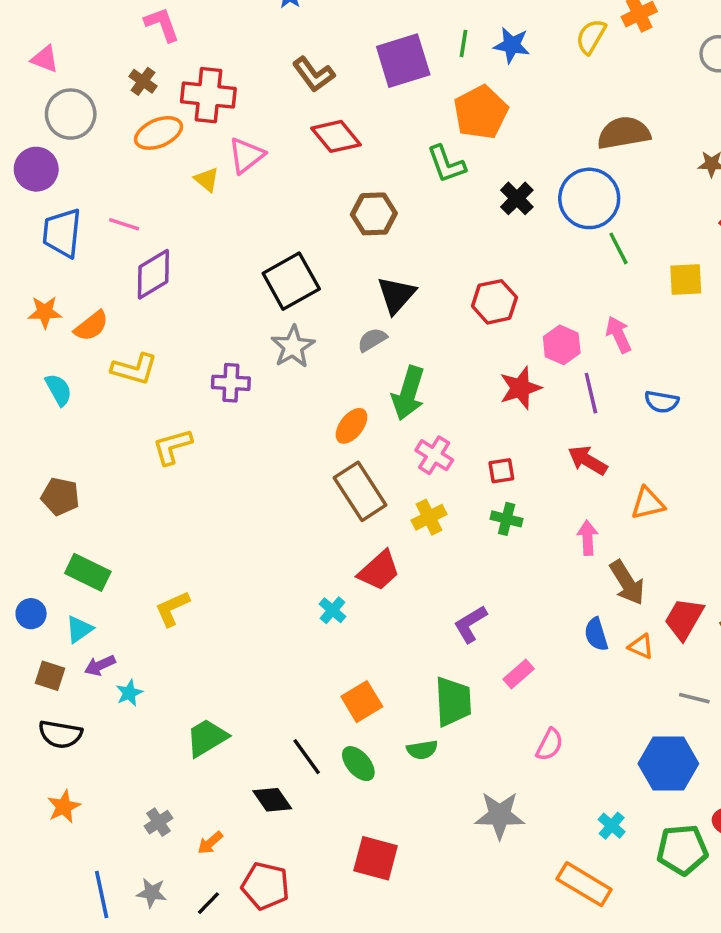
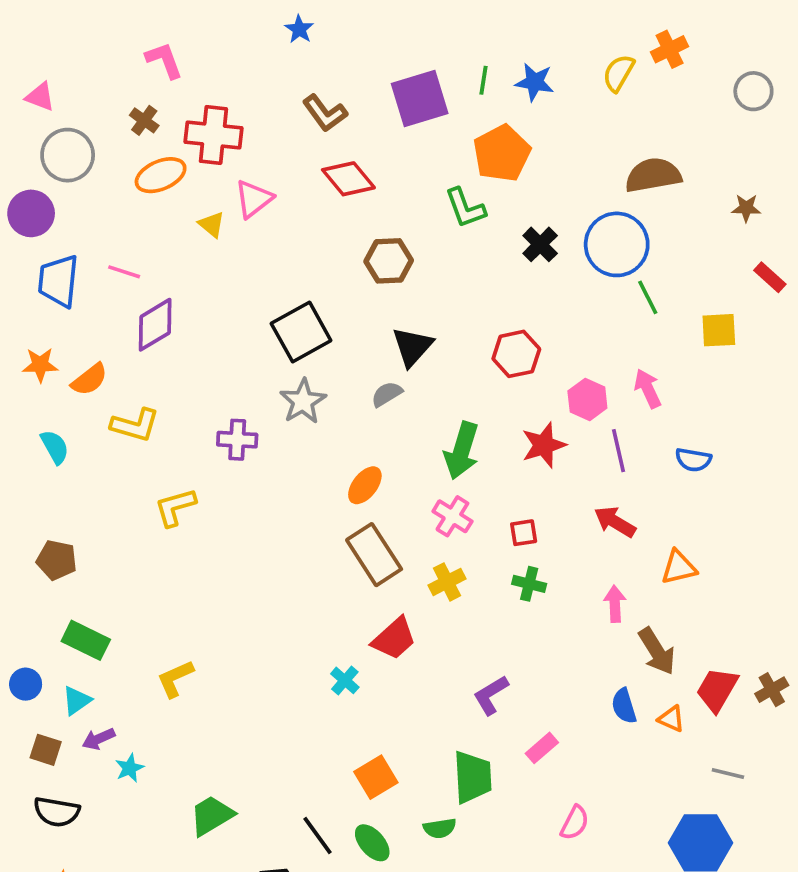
green arrow: (408, 393) -> (462, 451), moved

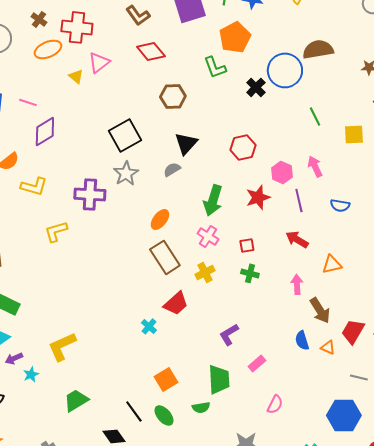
blue circle: (617, 244) -> (285, 70), moved
purple cross: (237, 440) -> (90, 194), size x1.4
yellow L-shape: (175, 679) -> (62, 346), moved, size x1.4

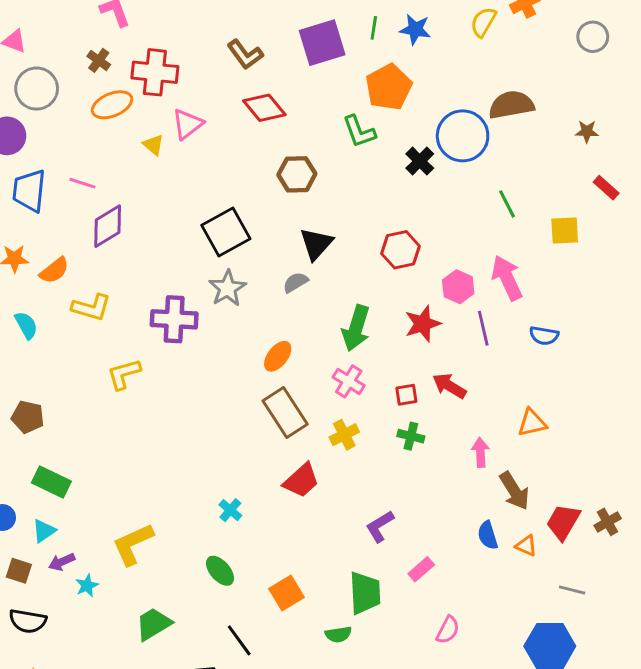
pink arrow: (315, 166) -> (507, 278), size x1.4
red arrow: (297, 239) -> (449, 386), moved
cyan cross: (149, 326) -> (230, 510), moved
green ellipse: (164, 415) -> (220, 571), moved

